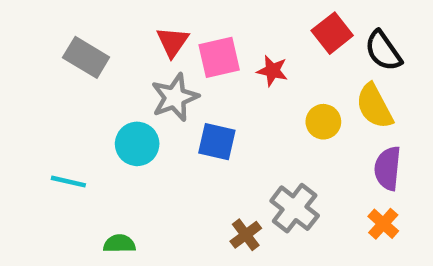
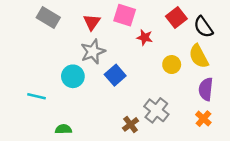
gray rectangle: (86, 57) -> (48, 17), moved
pink square: (219, 57) -> (125, 15), moved, turned 30
blue square: (217, 142) -> (115, 75), turned 36

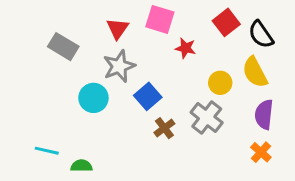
gray rectangle: (48, 17) -> (63, 47), moved
cyan line: (36, 96) -> (47, 151), moved
gray cross: (156, 110) -> (207, 118), moved
brown cross: (131, 124) -> (164, 128), moved

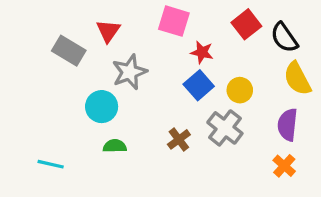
red triangle: (118, 28) -> (108, 31), moved
yellow semicircle: (255, 72) -> (297, 79), moved
blue square: (148, 96) -> (199, 85), moved
green semicircle: (81, 166) -> (115, 146), moved

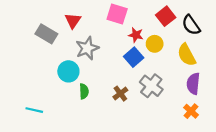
yellow semicircle: (297, 79) -> (187, 55), moved
yellow circle: (240, 90) -> (155, 44), moved
green semicircle: (115, 146) -> (84, 91), moved, turned 88

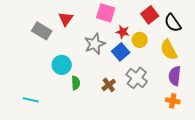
gray star: (87, 48) -> (95, 44), moved
orange cross: (191, 111) -> (173, 101), turned -32

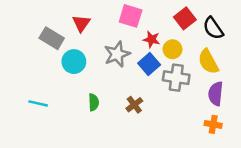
cyan circle: (62, 65) -> (74, 62), moved
gray cross: (137, 78) -> (176, 78), moved, turned -30
cyan line: (31, 100) -> (38, 103), moved

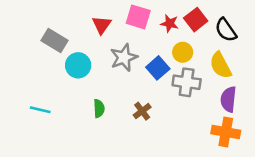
red triangle: (81, 23) -> (102, 25), moved
red star: (152, 39) -> (170, 23), moved
orange cross: (213, 124) -> (226, 132), size x1.5

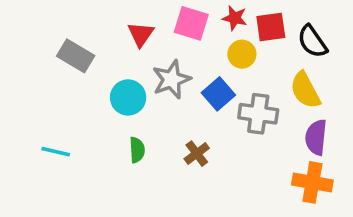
red square: (196, 20) -> (271, 27), turned 30
red star: (170, 23) -> (235, 18), moved
yellow circle: (183, 52) -> (242, 54), moved
cyan circle: (78, 65) -> (128, 97), moved

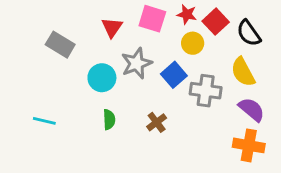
red square: (271, 27) -> (216, 22), turned -35
purple semicircle: (316, 137) -> (252, 109), turned 124

